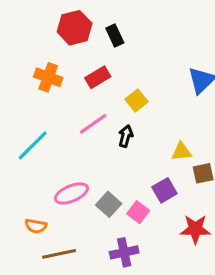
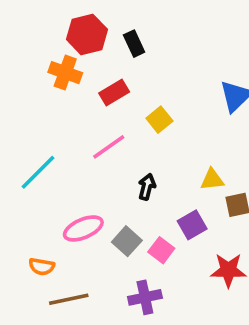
orange cross: (48, 77) -> (65, 73), moved
black arrow: (126, 136) -> (147, 187), moved

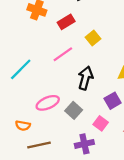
black arrow: (147, 187) -> (86, 78), size x1.5
pink square: (161, 250) -> (101, 123), moved

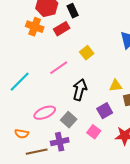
red rectangle: (66, 22) -> (62, 29), moved
purple cross: (84, 144) -> (60, 142), moved

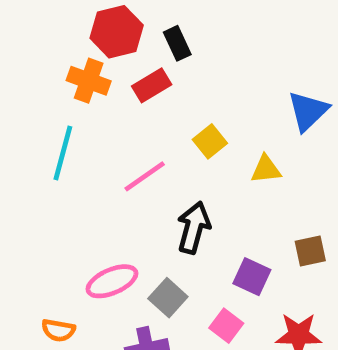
cyan line: (20, 82) -> (63, 153), moved, turned -30
yellow triangle: (116, 86) -> (266, 169), moved
purple square: (105, 111) -> (252, 277), turned -35

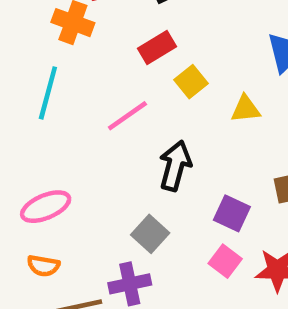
red rectangle: (152, 85) -> (157, 48), moved
pink ellipse: (112, 281) -> (46, 207), moved
pink square: (226, 326) -> (225, 261), moved

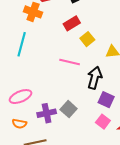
pink line: (127, 116) -> (70, 62), moved, turned 48
black arrow: (175, 166) -> (95, 78), moved
purple cross: (130, 284) -> (47, 113), moved

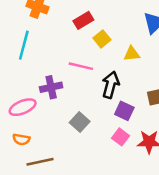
purple cross: (47, 113) -> (51, 87), moved

